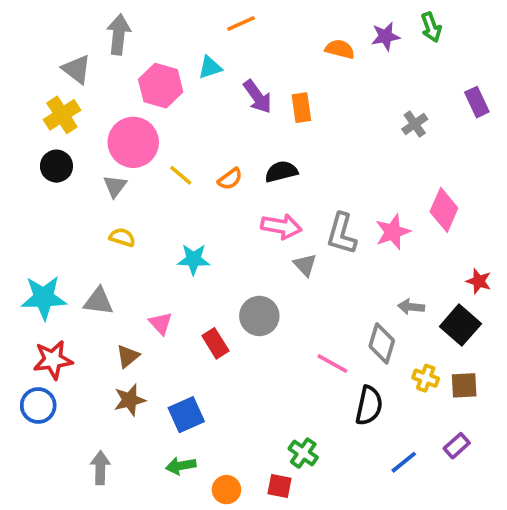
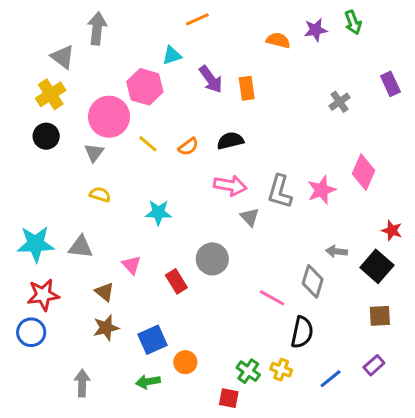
pink hexagon: (161, 86) -> (145, 87), moved
brown triangle: (128, 356) -> (105, 292), turned -42
yellow cross: (426, 378) -> (281, 370), moved
orange circle: (226, 490) -> (185, 362), moved

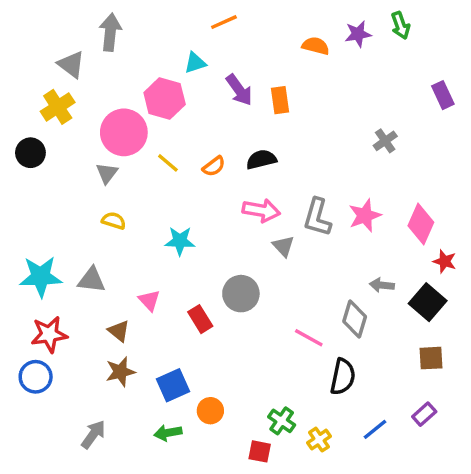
gray cross: (340, 102) -> (385, 141), moved
black circle: (46, 136) -> (30, 153), moved
pink diamond: (363, 172) -> (421, 224), moved
yellow cross: (281, 370) -> (319, 440), moved, turned 36
gray arrow: (82, 383) -> (93, 434), turned 35

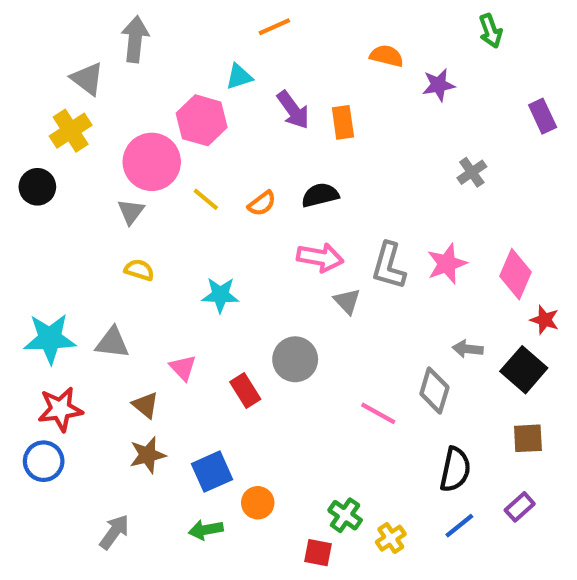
purple star: (358, 34) -> (439, 85), moved
black semicircle: (343, 377) -> (455, 469), moved

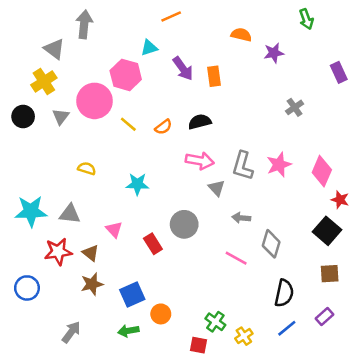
gray triangle: (131, 212) -> (61, 117), moved
gray arrow: (468, 349) -> (241, 218), moved
red star: (60, 409) -> (58, 252), moved

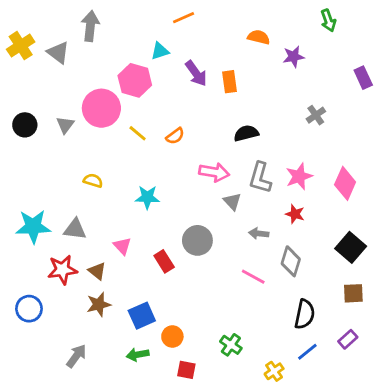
yellow cross: (44, 81) -> (21, 46), moved
black semicircle: (200, 122) -> (246, 133), moved
red star: (340, 200) -> (295, 214), moved
yellow cross: (244, 336) -> (274, 371), moved
red square: (198, 345) -> (186, 370), moved

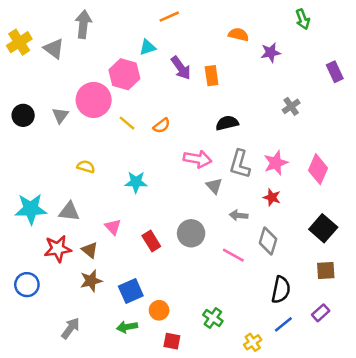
gray circle: (197, 240) -> (191, 233), moved

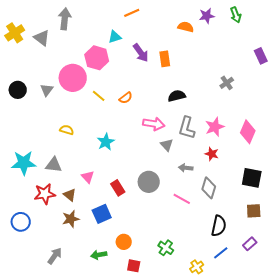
purple star: (271, 52) -> (207, 16), moved
cyan star: (136, 182) -> (106, 142), turned -30
black square: (323, 228) -> (252, 178), turned -30
blue square: (131, 291) -> (102, 214), moved

